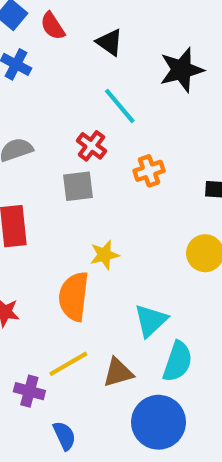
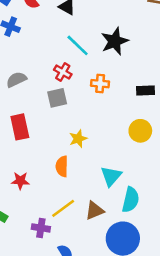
black star: (182, 70) -> (115, 41), moved
orange cross: (149, 171) -> (100, 84), turned 30
orange semicircle: (74, 296) -> (62, 166), size x0.7

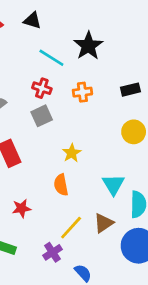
purple cross: (41, 228) -> (52, 252), turned -30

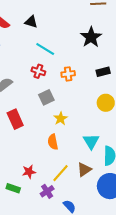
black star: (88, 46) -> (91, 37), moved
gray square: (42, 116) -> (46, 97), moved
red star: (21, 208) -> (29, 172), moved

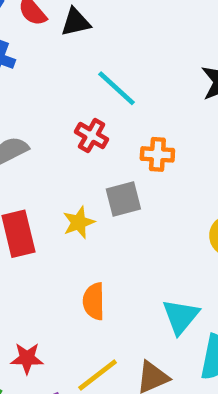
black triangle: (31, 22) -> (76, 22), moved, turned -40
gray square: (46, 97) -> (123, 199), moved
yellow star: (61, 119) -> (79, 222), moved

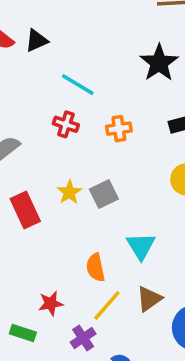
gray square: (123, 199) -> (104, 194), moved
orange semicircle: (94, 301) -> (96, 268), moved
cyan triangle: (181, 316) -> (141, 246), moved

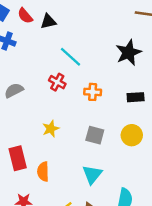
gray square: (104, 194) -> (95, 135), moved, turned 30
red rectangle: (25, 210) -> (18, 158), moved
orange semicircle: (96, 268) -> (43, 172), moved

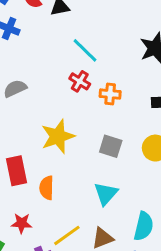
red cross: (57, 82) -> (80, 81), moved
yellow star: (51, 129) -> (58, 136), size x1.6

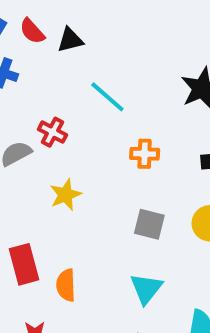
red cross: (80, 81) -> (52, 132), moved
yellow star: (58, 136) -> (65, 195), moved, size x0.7

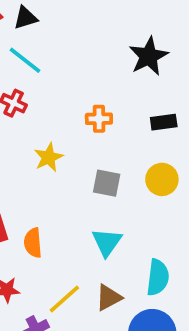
cyan line: (107, 97) -> (25, 60), moved
yellow star: (65, 195) -> (49, 157), moved

